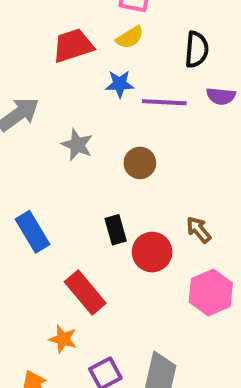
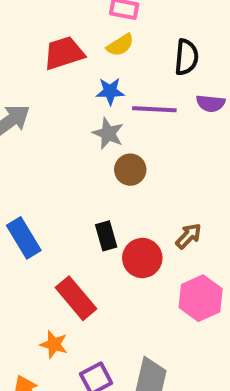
gray star: (77, 145) -> (108, 133), moved
brown arrow: (199, 230) -> (188, 236), turned 84

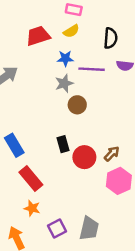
gray star: (108, 133) -> (64, 83), turned 30
brown arrow: (188, 236) -> (112, 154), moved
red rectangle: (76, 298) -> (31, 179), moved

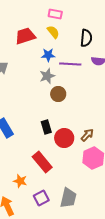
yellow semicircle: (71, 31) -> (53, 32), turned -96
red rectangle: (31, 179) -> (42, 162), moved

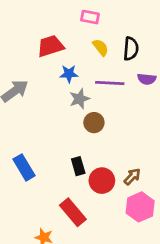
yellow semicircle: (53, 32) -> (101, 47), moved
blue star: (48, 55) -> (69, 74), moved

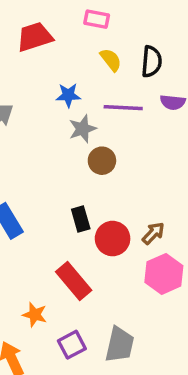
red trapezoid: (50, 46) -> (35, 37), moved

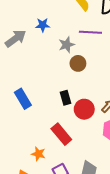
blue star: (68, 95) -> (43, 25), moved

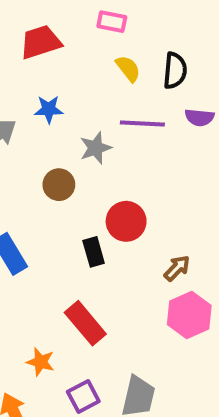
brown circle: (78, 63) -> (59, 185), moved
red circle: (84, 109) -> (126, 221), moved

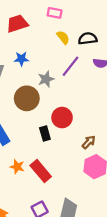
black semicircle: (175, 71) -> (88, 39), turned -102
purple line: (142, 124) -> (71, 66), turned -55
brown circle: (59, 185) -> (27, 98), size x1.5
orange star: (41, 362) -> (17, 167), moved

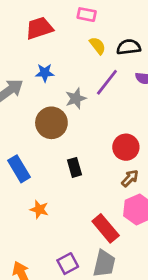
red circle: (62, 118) -> (126, 147), moved
red rectangle: (41, 171) -> (106, 228), moved

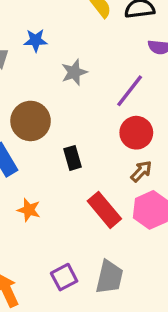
purple line: (107, 82) -> (130, 91), moved
brown circle: (51, 123) -> (31, 121), moved
red rectangle: (106, 228) -> (104, 210), moved

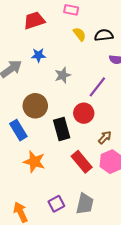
red circle: (136, 133) -> (84, 113), moved
black rectangle: (72, 158) -> (62, 129), size x1.5
orange star: (29, 210) -> (34, 162), size x1.5

